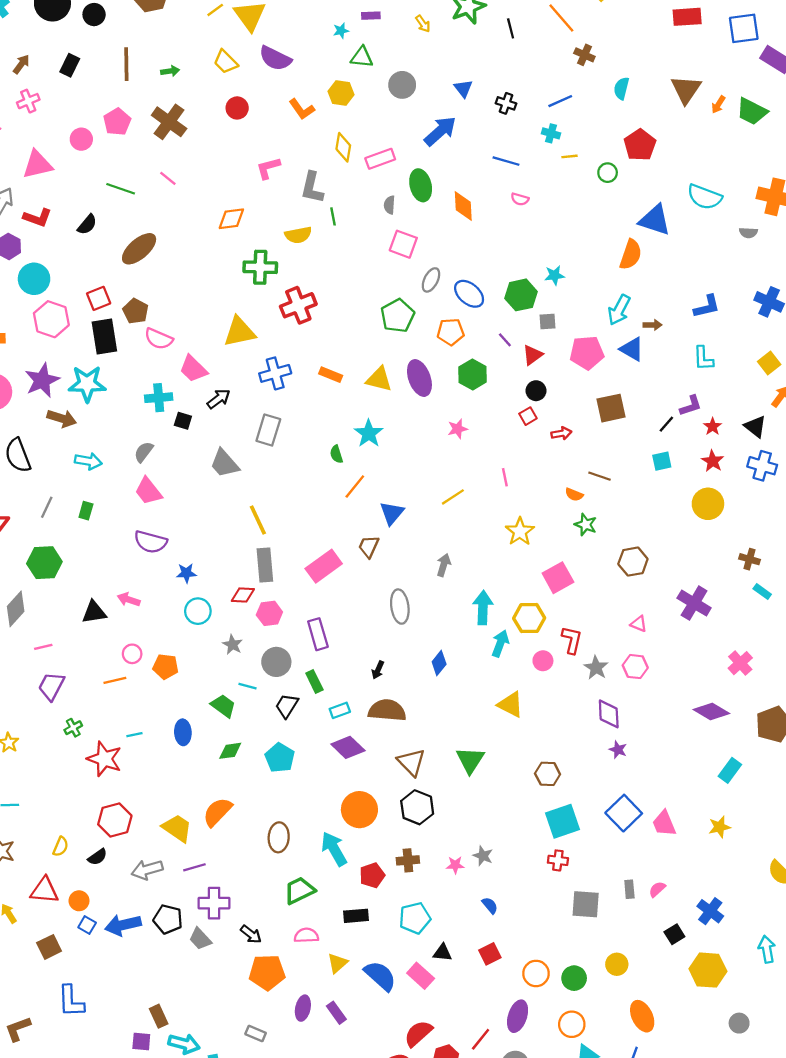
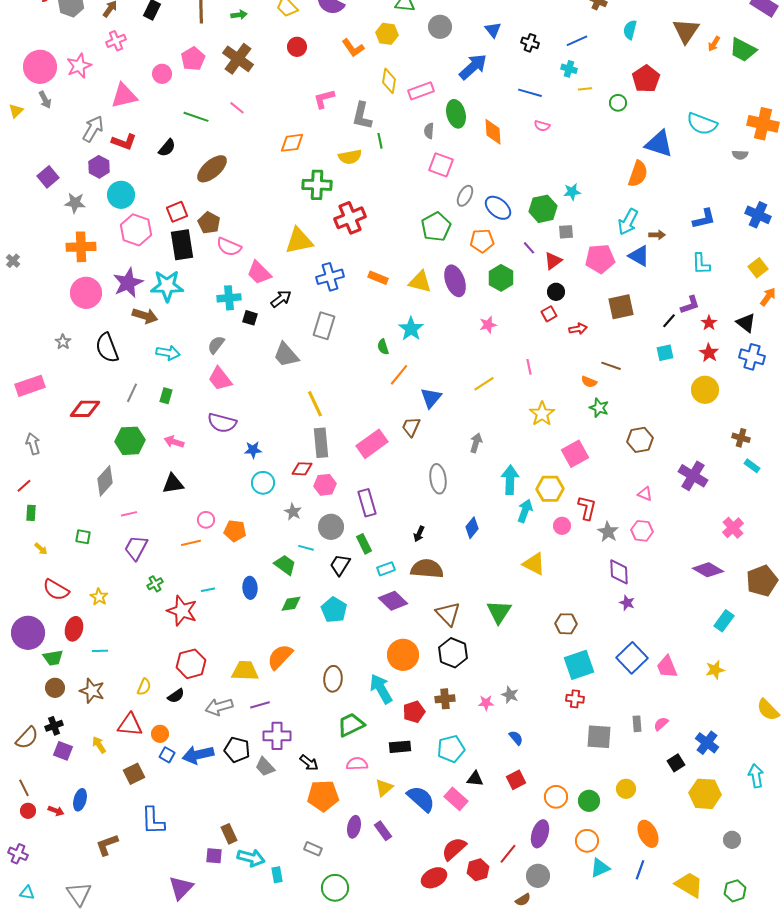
pink arrow: (129, 600) -> (174, 442), moved
yellow trapezoid: (177, 828) -> (245, 671), turned -32

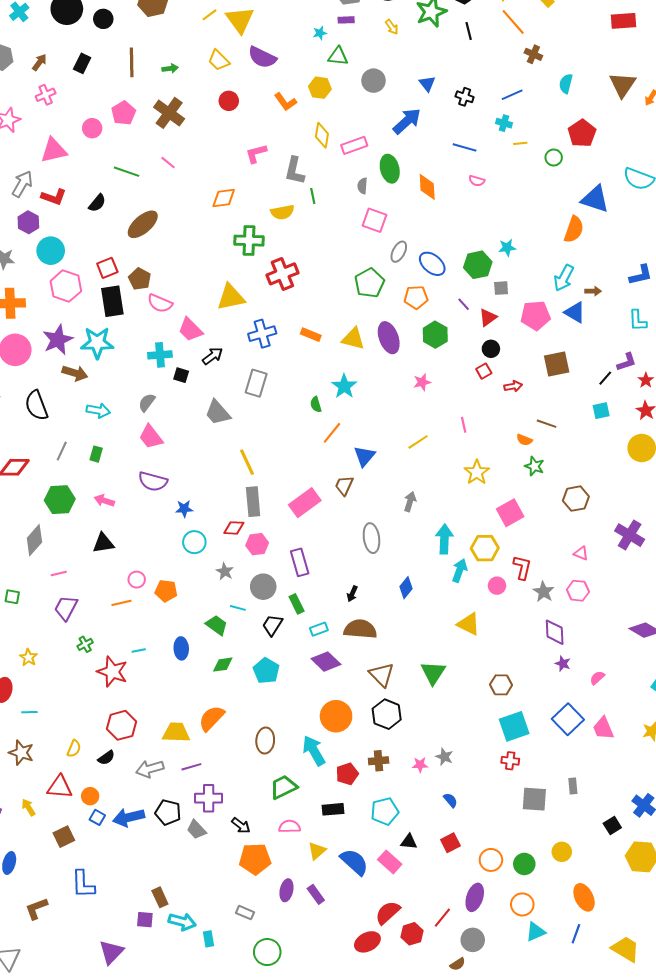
pink semicircle: (661, 724) -> (597, 678), moved

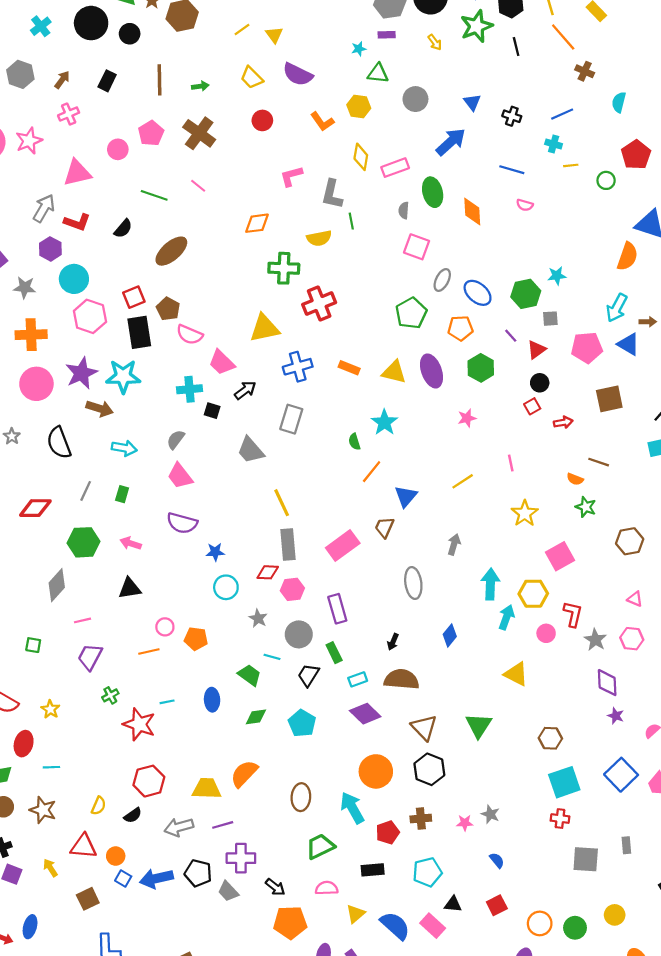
yellow triangle: (240, 20) -> (274, 35), size x0.6

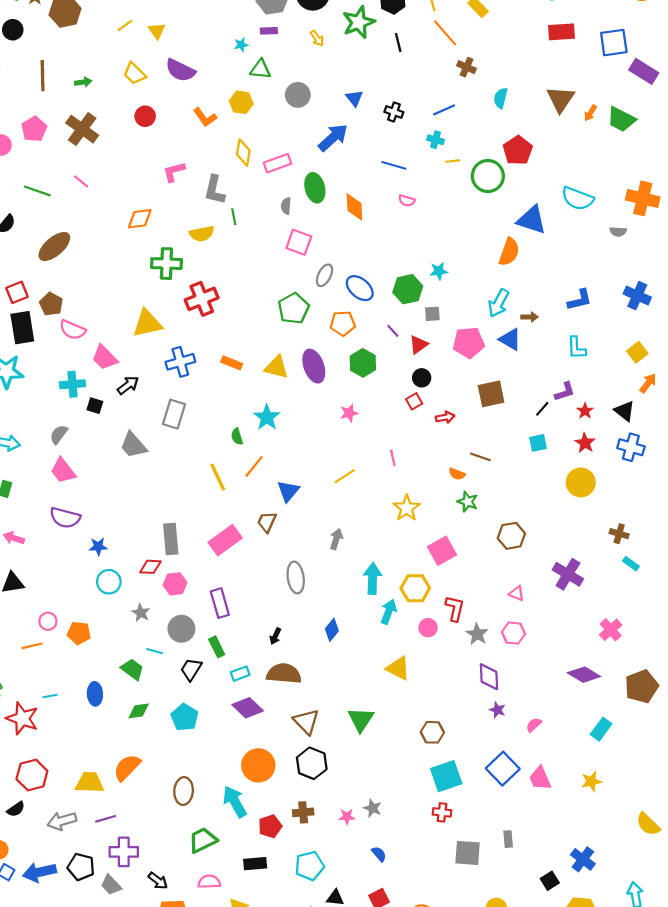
green circle: (606, 180) -> (488, 176), size x1.8
yellow line: (282, 503) -> (218, 477), moved

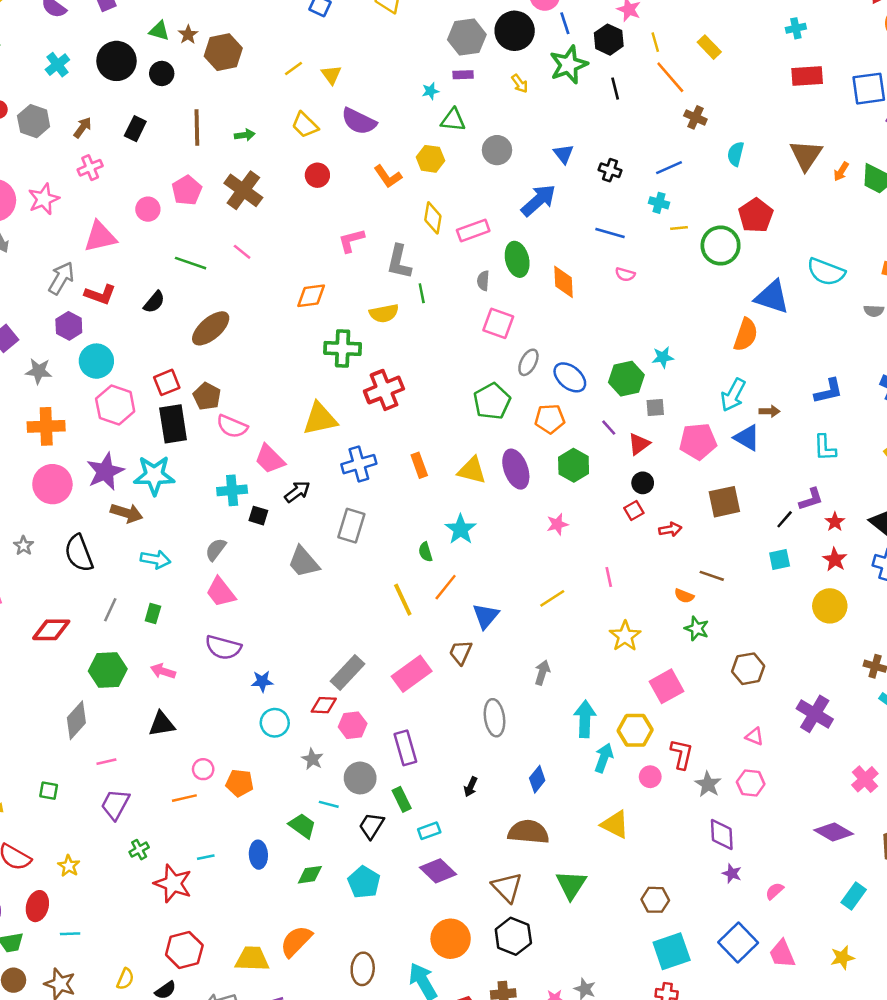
orange rectangle: (232, 363) -> (419, 465), turned 48
gray rectangle: (171, 539) -> (348, 672), turned 48
brown semicircle: (284, 674) -> (528, 832), moved

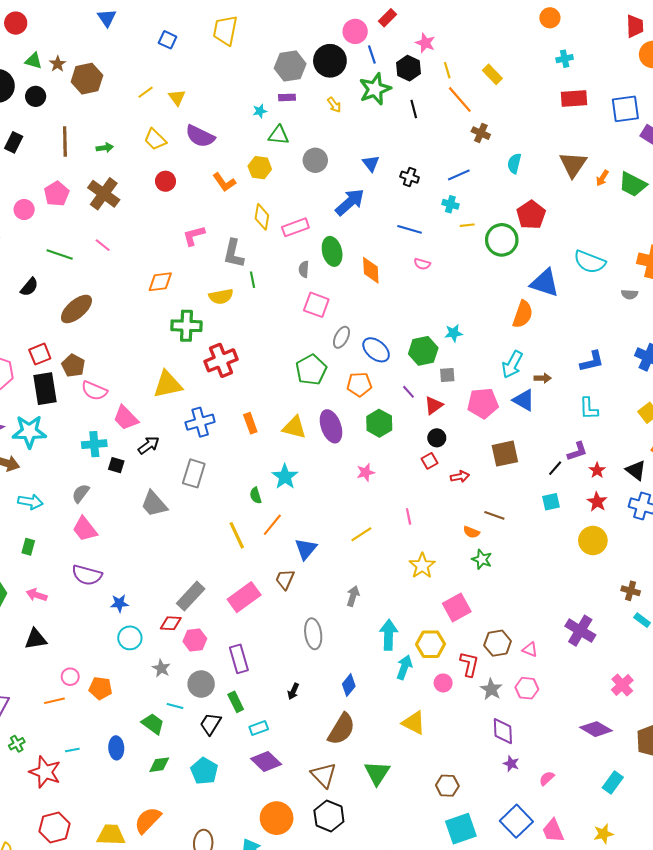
brown hexagon: (748, 669) -> (498, 643), moved
brown semicircle: (528, 832) -> (341, 729), turned 116

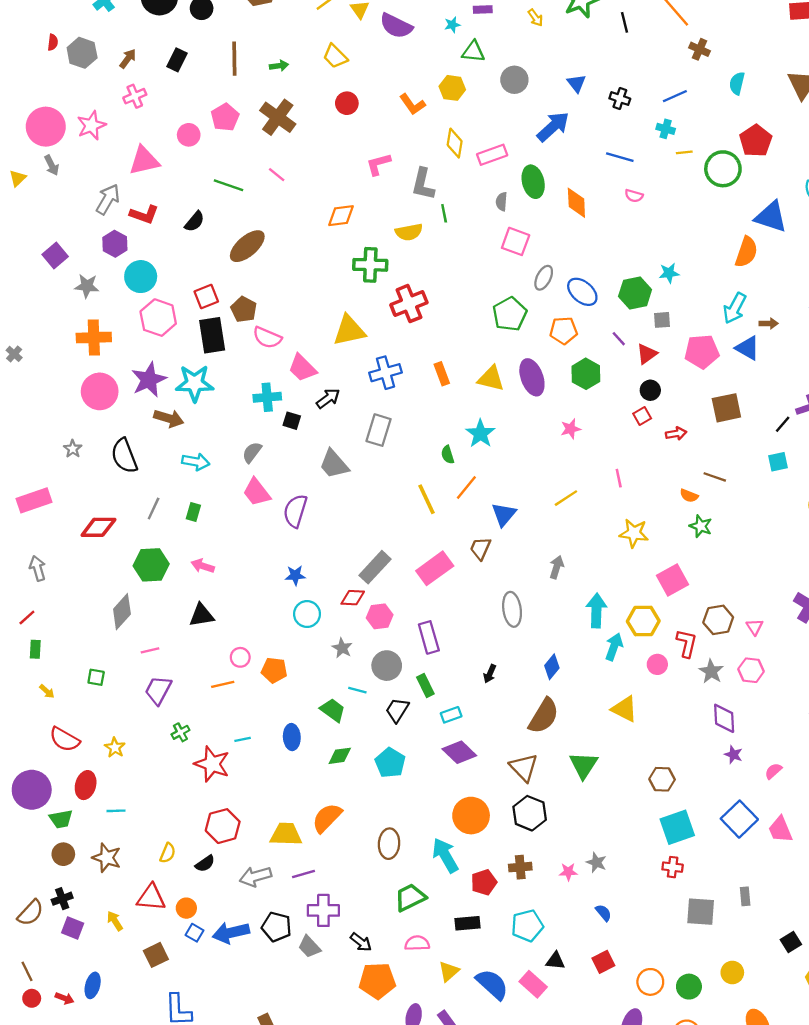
purple semicircle: (200, 136) -> (396, 26), moved
yellow star: (422, 566) -> (634, 533), turned -30
purple semicircle: (87, 575) -> (295, 511), moved, turned 92
pink triangle: (530, 649) -> (755, 627), turned 35

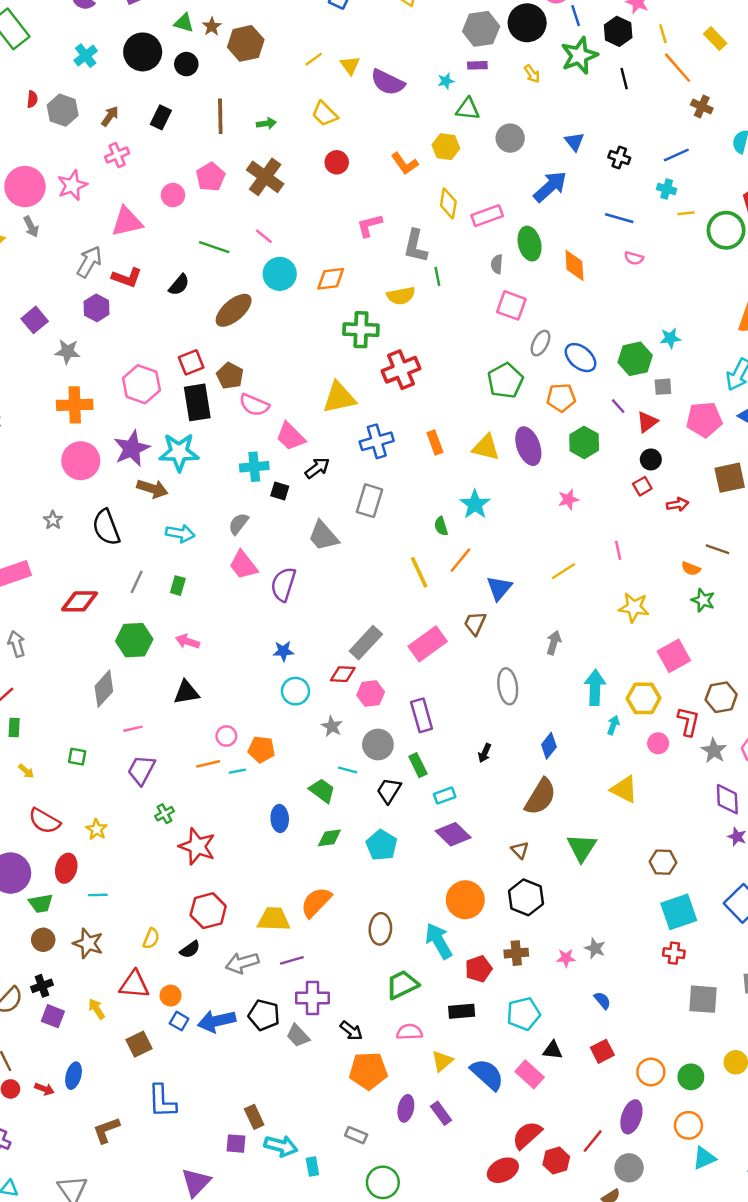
cyan circle: (141, 277) -> (280, 274), moved
cyan arrow: (614, 647) -> (613, 725), size x0.7
cyan line: (243, 739) -> (237, 771), moved
brown triangle: (524, 767) -> (520, 850), size x0.6

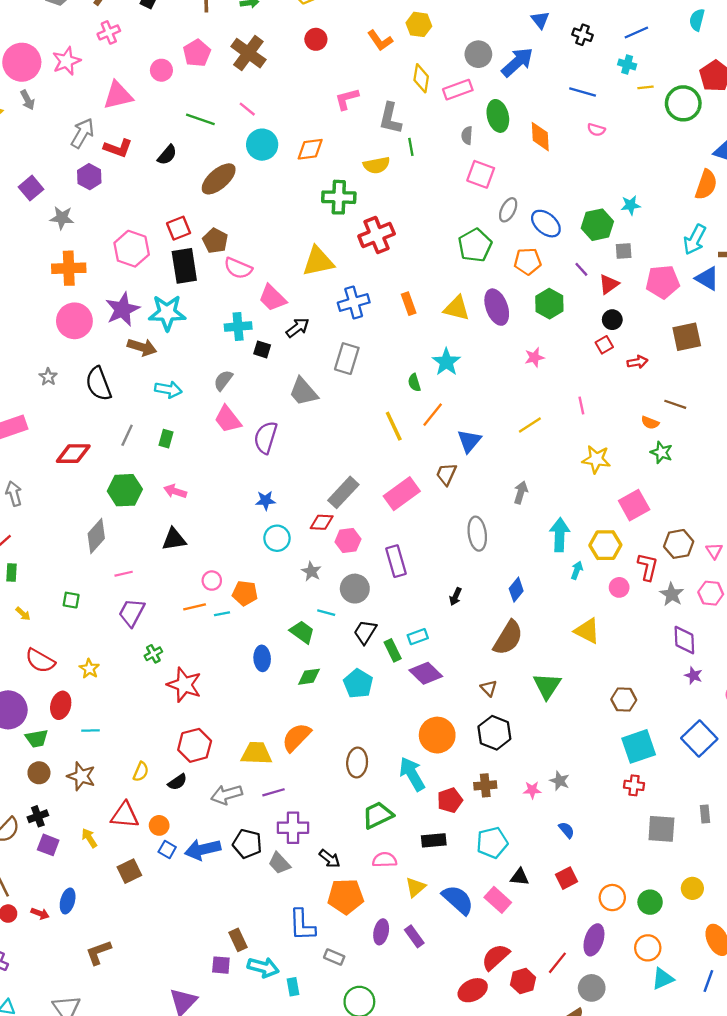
gray circle: (510, 138) -> (478, 54), moved
green rectangle: (418, 765) -> (393, 650), moved
blue L-shape: (162, 1101) -> (302, 925), moved

